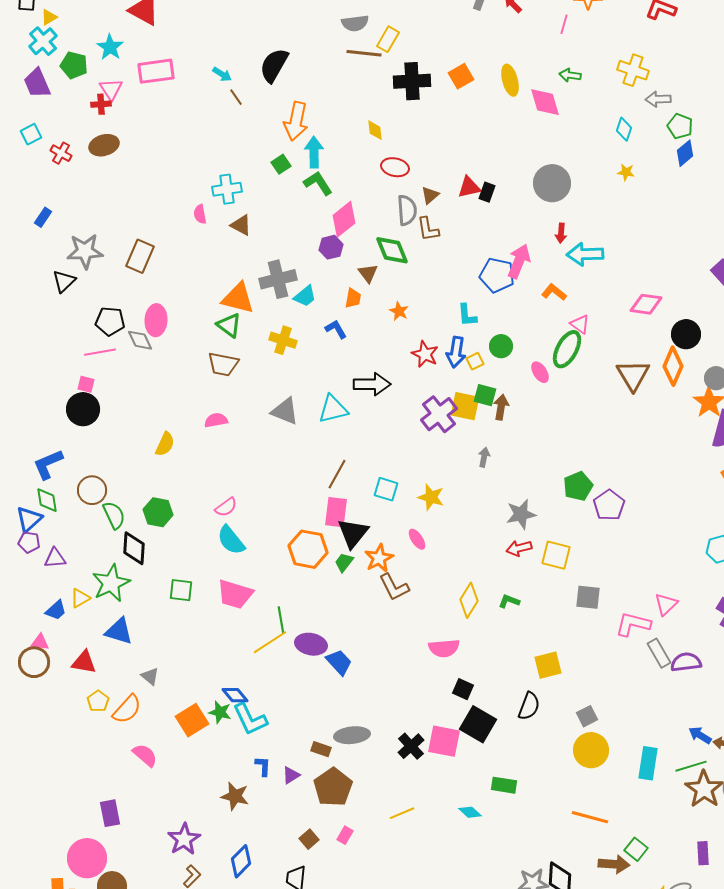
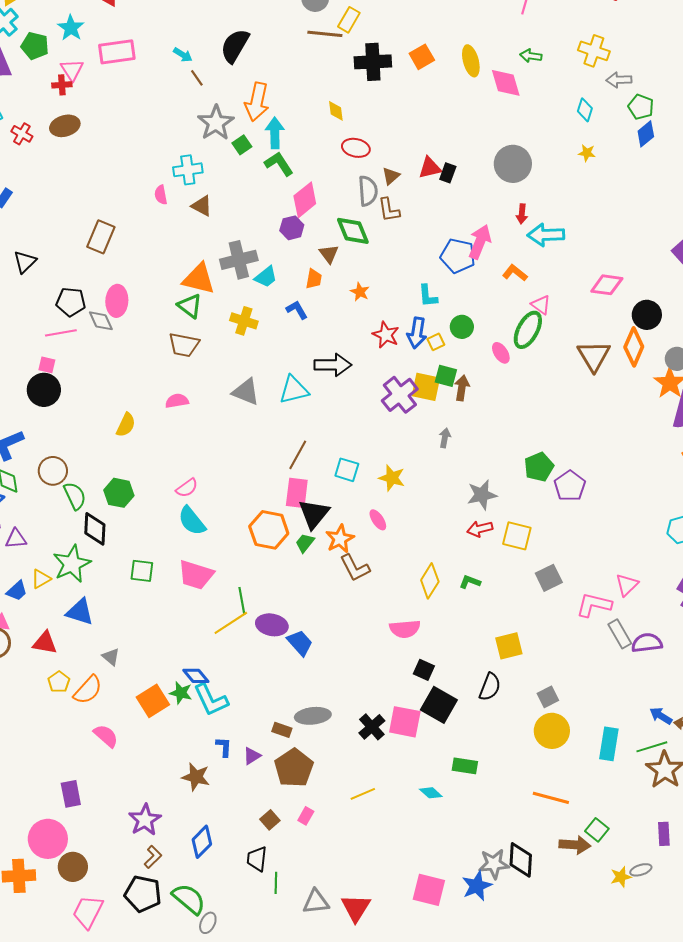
gray star: (85, 251) -> (216, 123), moved, turned -30
gray square: (588, 597) -> (549, 578), turned -32

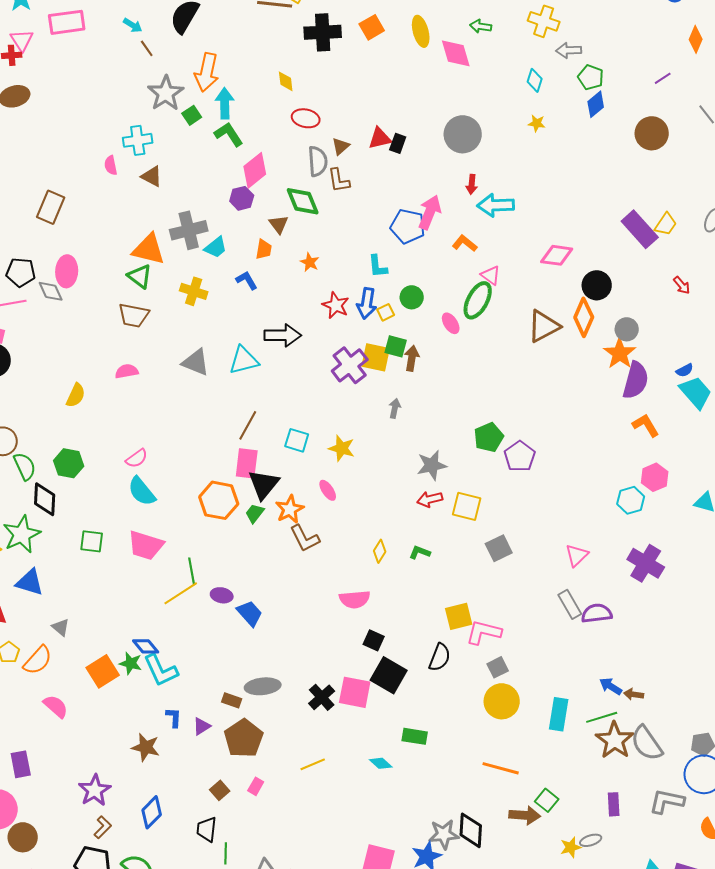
brown triangle: (594, 356) -> (544, 326), turned 33
yellow diamond: (430, 581) -> (380, 551), size x0.7
pink L-shape: (594, 605) -> (484, 632), moved
purple ellipse: (272, 625) -> (222, 595), size x0.7

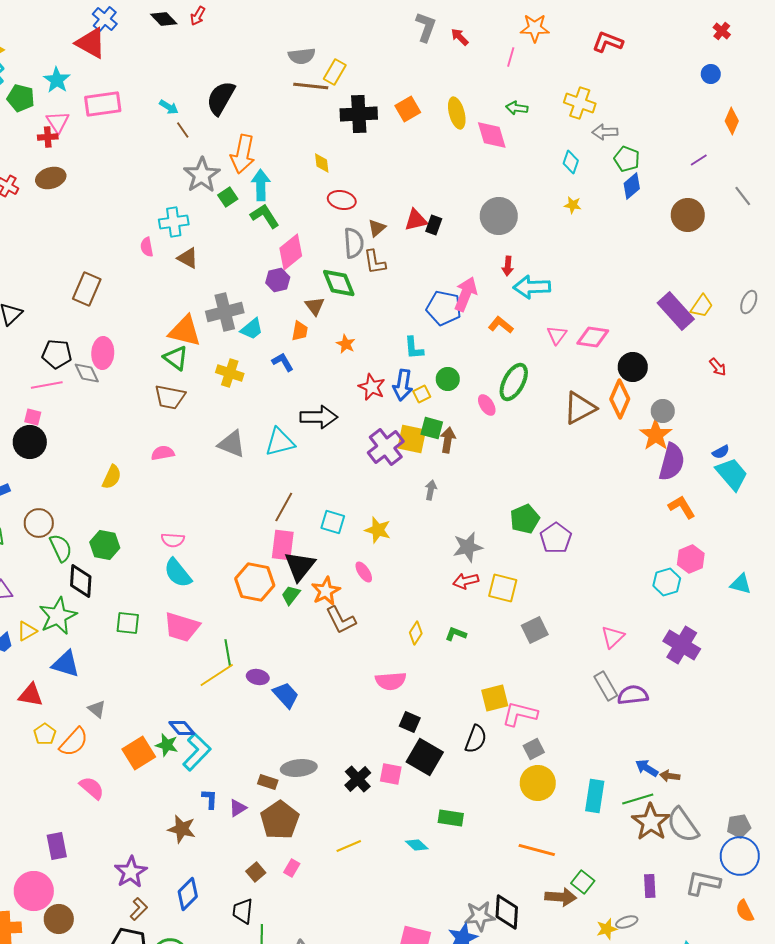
pink triangle: (491, 275) -> (557, 335), moved, turned 30
pink semicircle: (137, 458) -> (173, 540), turned 40
cyan L-shape: (161, 670) -> (197, 752), turned -111
pink square: (355, 692) -> (391, 774), size x0.7

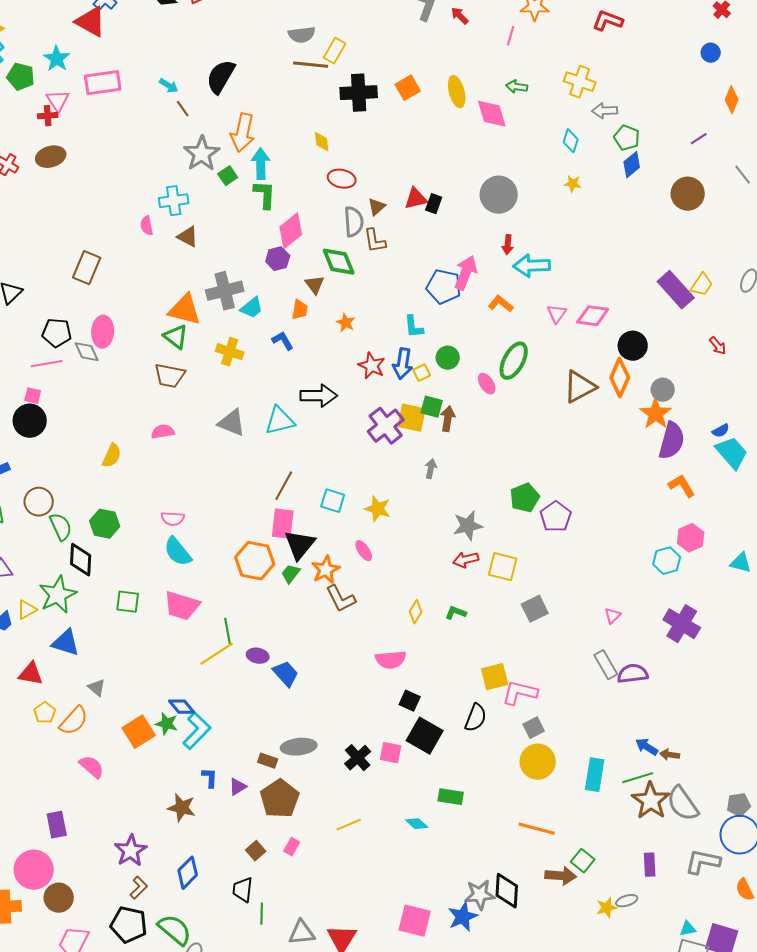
green L-shape: (265, 216) -> (265, 195), turned 36
pink triangle: (613, 637) -> (613, 616), size x0.7

